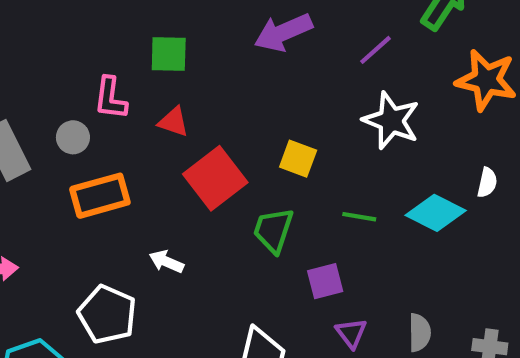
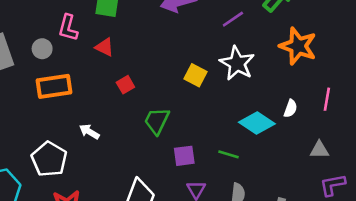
yellow square: (298, 159) -> (196, 75), moved
red square: (215, 178) -> (125, 85), size x0.5
green line: (359, 217) -> (228, 154), moved

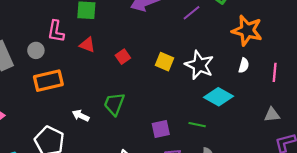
white star: (237, 63) -> (199, 65), moved
red square: (125, 85) -> (123, 57), moved
white semicircle: (291, 108) -> (244, 65), moved
green trapezoid: (157, 121) -> (114, 104), moved

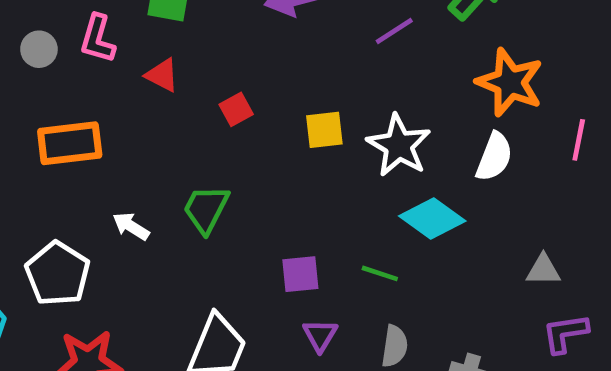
gray circle: (36, 50) -> (39, 49), moved
yellow square: (164, 62) -> (324, 130), turned -36
white semicircle: (244, 65) -> (494, 157), size x1.5
pink line: (275, 72) -> (579, 140), moved

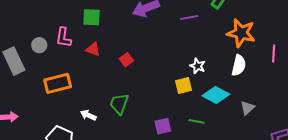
purple line: (394, 31) -> (189, 18), turned 30
yellow square: (324, 130) -> (184, 86), moved
white star: (399, 145) -> (197, 66), size x0.6
gray triangle: (543, 270) -> (247, 108), moved, turned -35

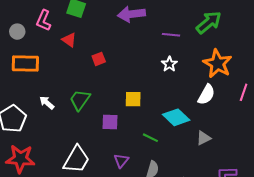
gray circle: (39, 45) -> (17, 32), moved
white star: (197, 66) -> (169, 64), moved
yellow square: (184, 86) -> (133, 99), moved
purple square: (163, 126) -> (110, 122), moved

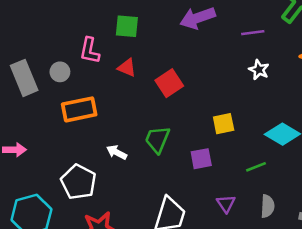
red square: (99, 59) -> (169, 83), size x1.5
green line: (150, 138) -> (256, 167), turned -35

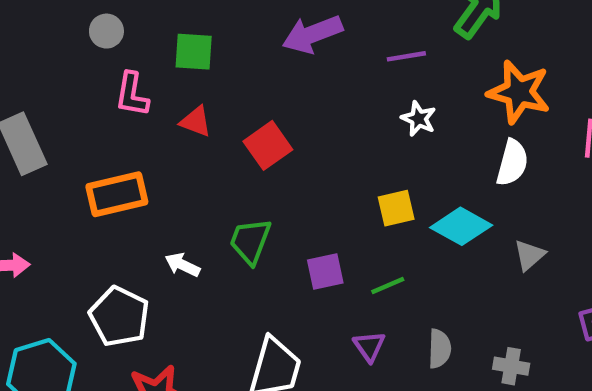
gray circle: (60, 72) -> (106, 31), moved
yellow square: (224, 124) -> (396, 208), moved
green line: (256, 167) -> (388, 286), moved

